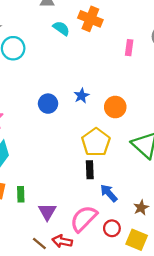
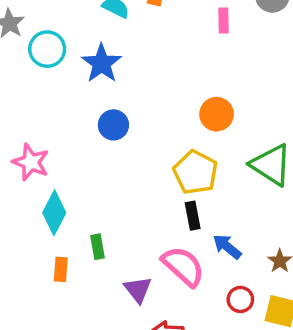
blue star: (81, 96) -> (101, 63), moved, size x1.6
green rectangle: (21, 194) -> (98, 247), moved
pink semicircle: (84, 219) -> (183, 266), moved, turned 96

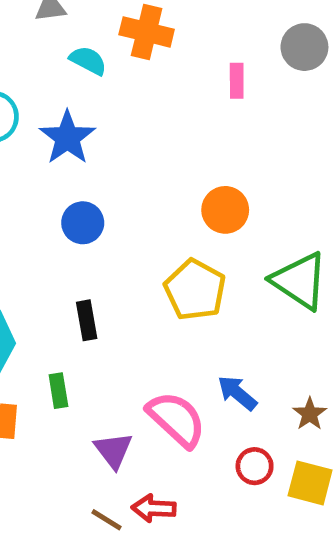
black rectangle: (193, 216) -> (87, 320), moved

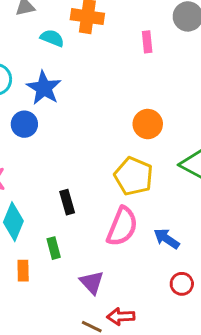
blue circle: (83, 223) -> (24, 124), moved
pink semicircle: (176, 419) -> (122, 227), moved, turned 75

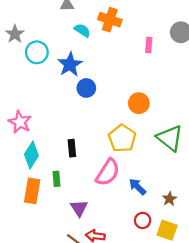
blue circle: (24, 124) -> (86, 88), moved
orange rectangle: (23, 271) -> (32, 191), size x1.6

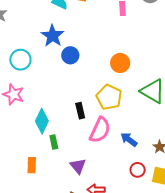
cyan circle: (37, 52) -> (20, 60), moved
black rectangle: (72, 148) -> (80, 111), moved
cyan diamond: (31, 155) -> (42, 121), moved
orange rectangle: (32, 191) -> (32, 165), moved, size x0.7

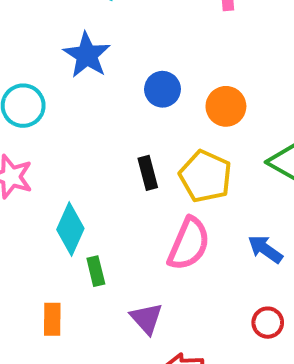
blue circle: (70, 55) -> (162, 89), moved
black rectangle: (80, 111) -> (148, 173), moved
blue arrow: (129, 140) -> (265, 249), moved

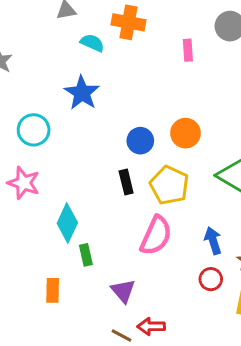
blue circle: (162, 89) -> (140, 141), moved
blue arrow: (265, 249) -> (213, 241), turned 36
red circle: (268, 323) -> (211, 279), moved

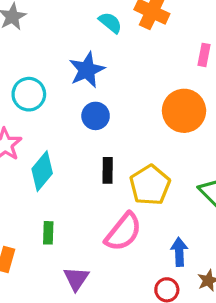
orange circle: (185, 133) -> (184, 111), moved, size x1.4
blue circle: (140, 141) -> (96, 116), moved
cyan diamond: (67, 223) -> (42, 171), moved

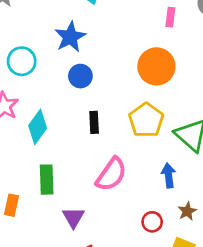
yellow pentagon: (150, 185) -> (146, 120), moved
green rectangle: (48, 233) -> (47, 180), size x1.5
blue arrow: (179, 252) -> (169, 175), moved

